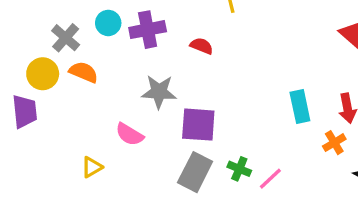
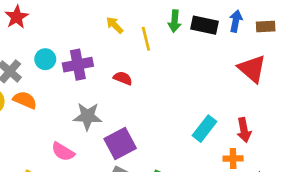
cyan rectangle: (300, 107) -> (204, 129), turned 50
purple square: (198, 125) -> (120, 144), turned -32
orange cross: (334, 143) -> (233, 159), turned 30

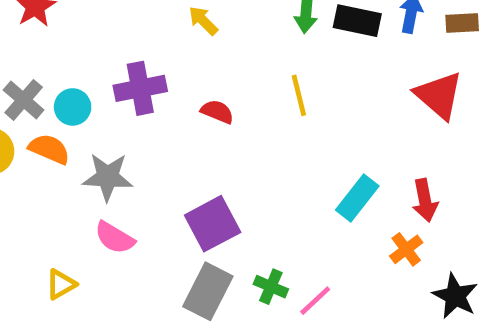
yellow line: (146, 39) -> (299, 95), moved
cyan circle: (45, 59) -> (73, 107), moved
gray star: (87, 116) -> (108, 177), moved
orange cross: (233, 159) -> (406, 249), turned -36

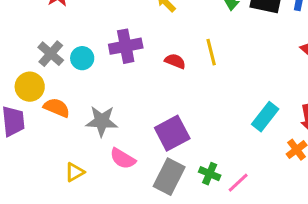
yellow line: (299, 95) -> (211, 52), moved
orange semicircle: (49, 149) -> (57, 108), moved
gray star: (108, 177) -> (102, 121), moved
pink semicircle: (115, 238) -> (123, 159), moved

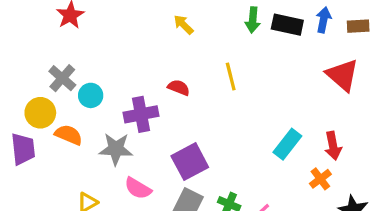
purple cross: (126, 46) -> (141, 114), moved
cyan circle: (82, 58) -> (91, 95), moved
red semicircle: (175, 61) -> (179, 88), moved

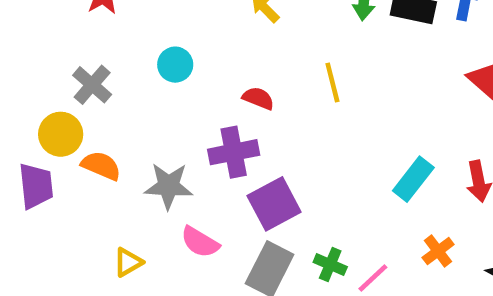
cyan circle: (91, 95) -> (175, 65), moved
purple cross: (141, 114) -> (234, 152), moved
orange cross: (320, 179) -> (438, 251), moved

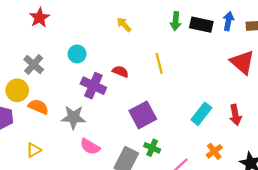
purple cross: (234, 152) -> (93, 86), moved, turned 35
purple square: (274, 204) -> (143, 115), moved
yellow triangle: (128, 262) -> (34, 150), moved
green cross: (330, 264) -> (152, 148), moved

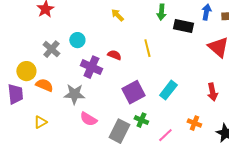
black rectangle: (201, 25) -> (183, 26), moved
gray cross: (34, 65) -> (51, 49), moved
cyan rectangle: (201, 114) -> (168, 90), moved
orange cross: (214, 151) -> (194, 123), turned -32

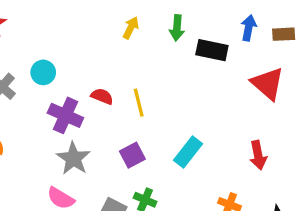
yellow arrow: (117, 15) -> (131, 28), moved, turned 72
yellow line: (147, 48) -> (139, 103), moved
purple square: (133, 92) -> (132, 155), size x0.7
gray star: (74, 94) -> (73, 158), moved, turned 30

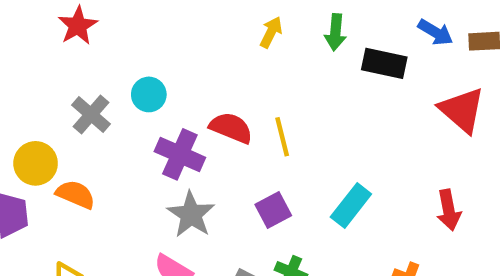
blue arrow: (249, 28) -> (435, 32), turned 110
red semicircle: (102, 96) -> (231, 128), size x1.4

